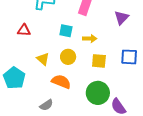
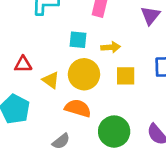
red triangle: (24, 30) -> (23, 64), moved
yellow circle: (68, 57) -> (84, 74), size x1.5
green circle: (98, 93) -> (114, 132), moved

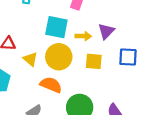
purple triangle: (150, 15) -> (106, 31), moved
cyan square: (78, 40) -> (56, 27), size x1.5

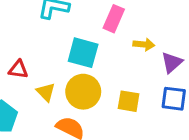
purple triangle: (106, 31) -> (172, 62), moved
yellow arrow: (83, 36) -> (144, 44), moved

